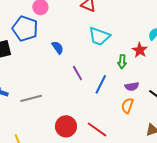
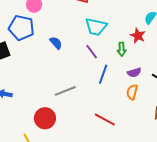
purple line: (77, 73) -> (92, 52), moved
gray line: (31, 98) -> (65, 91), moved
red circle: (66, 126) -> (45, 118), moved

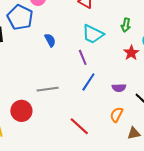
green arrow: (122, 49) -> (126, 25), moved
orange semicircle: (132, 92) -> (117, 115), moved

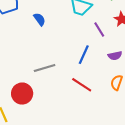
purple line: (83, 57) -> (99, 30), moved
red line: (79, 126) -> (82, 85), moved

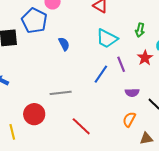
blue line: (84, 55) -> (101, 74), moved
red line: (82, 85) -> (81, 126), moved

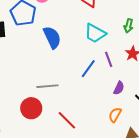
blue semicircle: (64, 44) -> (52, 37), size x1.6
purple semicircle: (132, 93) -> (119, 88), turned -64
red circle: (34, 114) -> (31, 108), moved

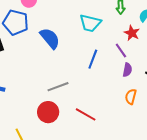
purple line: (109, 59) -> (121, 50), moved

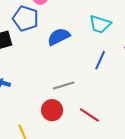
blue semicircle: (50, 38) -> (59, 37), turned -80

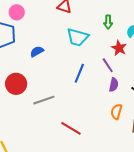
blue semicircle: (59, 37) -> (37, 51), size x0.6
red circle: (52, 110) -> (16, 84), moved

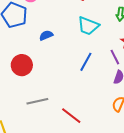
gray line: (44, 100) -> (37, 101), moved

